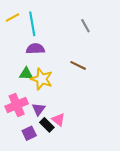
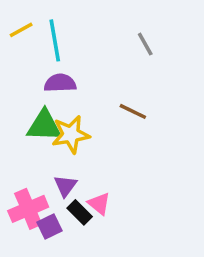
green triangle: (26, 74) -> (44, 126), size x1.5
yellow star: (42, 79) -> (71, 134), turned -30
pink cross: (17, 105) -> (28, 209), moved

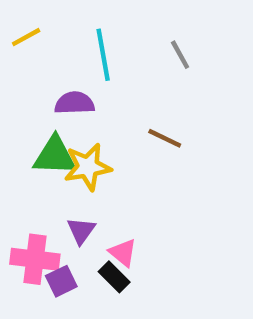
cyan line: (55, 40) -> (103, 55), moved
pink cross: (28, 209) -> (35, 259), turned 30
black rectangle: (80, 212) -> (114, 277), moved

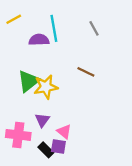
purple semicircle: (75, 103) -> (39, 40), moved
green triangle: (55, 156) -> (29, 81), turned -40
black rectangle: (114, 277) -> (46, 150), moved
purple square: (61, 281) -> (58, 146), moved, turned 35

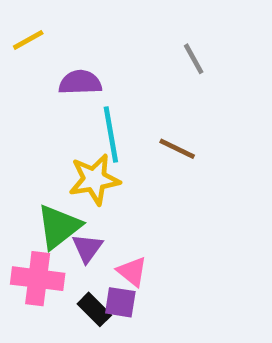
cyan line: (54, 28) -> (111, 134), moved
green triangle: (29, 81) -> (59, 227), moved

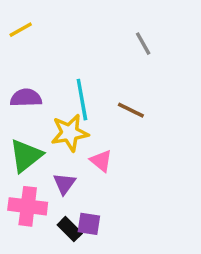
purple semicircle: (80, 82) -> (26, 98), moved
green triangle: (59, 227) -> (26, 156), moved
pink triangle: (132, 272) -> (101, 161), moved

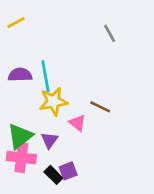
cyan line: (82, 100) -> (45, 76), moved
brown line: (131, 110) -> (100, 107), moved
green triangle: (26, 156) -> (20, 136), moved
purple square: (89, 224) -> (68, 171), turned -30

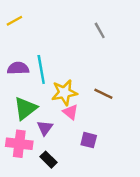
yellow star: (53, 101) -> (64, 93), moved
brown line: (100, 107) -> (103, 94), moved
green triangle: (20, 136) -> (25, 108), moved
purple square: (68, 171) -> (89, 140), moved, turned 35

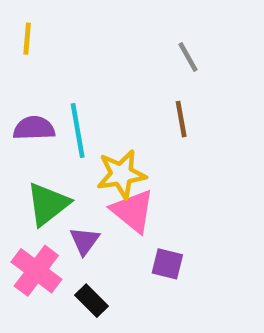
yellow line: (14, 21) -> (27, 39), turned -56
brown line: (103, 94) -> (181, 119), moved, turned 54
pink triangle: (70, 112) -> (133, 211), size x1.5
pink cross: (19, 144) -> (36, 271), turned 30

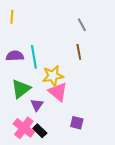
purple square: (167, 264) -> (77, 123), moved
pink cross: (36, 271) -> (24, 128), moved

